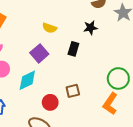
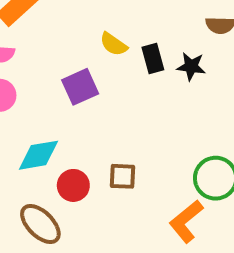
black rectangle: (73, 49) -> (153, 58), moved, turned -48
cyan diamond: (27, 80) -> (38, 155), moved

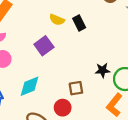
black star: (191, 66) -> (103, 70), moved
red circle: (73, 185) -> (63, 108), moved

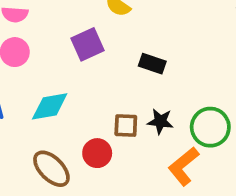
black rectangle: (79, 23) -> (152, 64), moved, turned -56
black star: (103, 70) -> (160, 121), moved

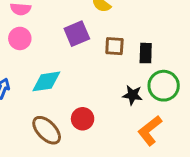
black rectangle: (152, 64) -> (146, 53), moved, turned 72
brown square: (126, 126) -> (114, 46), moved
green circle: (210, 127) -> (164, 86), moved

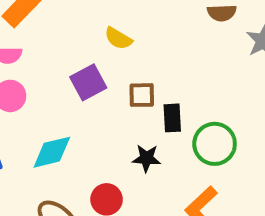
black rectangle: (146, 53) -> (172, 118), moved
black star: (132, 95) -> (146, 158), moved

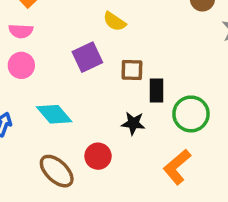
cyan diamond: (52, 152) -> (54, 114), turned 60

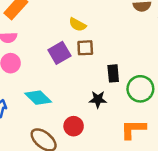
brown square: (132, 70) -> (85, 48), moved
orange L-shape: (177, 167) -> (133, 129), turned 44

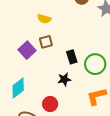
yellow semicircle: (77, 25) -> (44, 19), moved
cyan diamond: (38, 98) -> (18, 88), turned -70

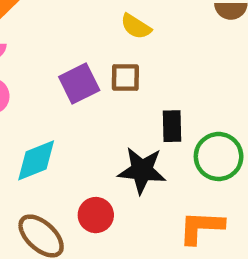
black star: (64, 79) -> (142, 170), size x1.5

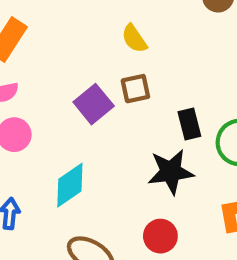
yellow semicircle: (136, 26) -> (134, 39), turned 36
red circle: (96, 215) -> (160, 236), moved

